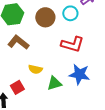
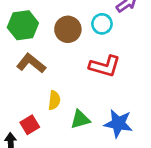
yellow semicircle: (35, 69) -> (54, 100), turned -96
blue star: (79, 74) -> (118, 123), moved

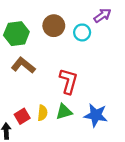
brown circle: (68, 29) -> (54, 26), moved
red L-shape: (105, 66) -> (69, 81), moved, turned -90
yellow semicircle: (54, 100) -> (42, 113), moved

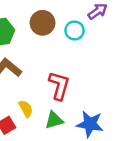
yellow semicircle: (42, 113) -> (26, 109), moved, turned -35

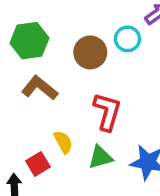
brown circle: (43, 23) -> (90, 52), moved

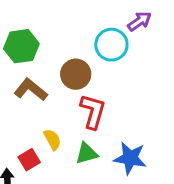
cyan circle: (127, 39) -> (111, 45), size x1.4
brown circle: (90, 52) -> (76, 74), moved

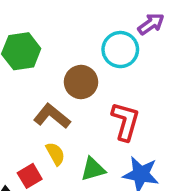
brown L-shape: (31, 90) -> (52, 116), moved
red L-shape: (93, 111) -> (125, 121), moved

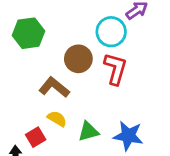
red L-shape: (125, 121) -> (115, 69), moved
yellow semicircle: (55, 154) -> (57, 119), turned -30

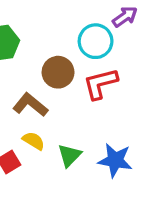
red L-shape: (115, 69) -> (100, 84), turned -120
green triangle: (88, 131) -> (69, 155), turned -30

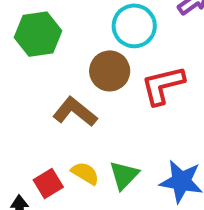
cyan circle: (96, 41) -> (134, 26), moved
yellow semicircle: (34, 141) -> (85, 173), moved

